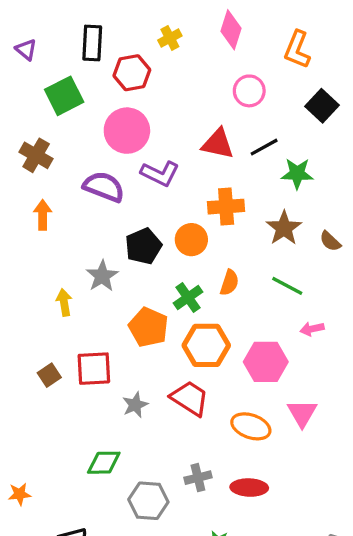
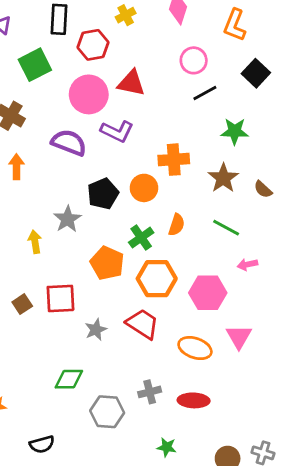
red triangle: (218, 144) -> (131, 83), moved
black line: (264, 147) -> (205, 93), moved

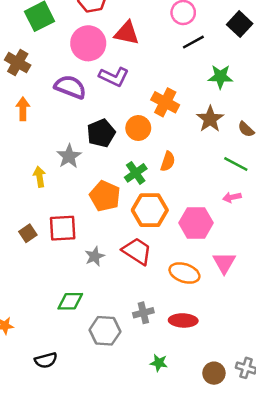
orange cross: (174, 160) -> (165, 102), turned 32
green line: (226, 228) -> (236, 164), moved

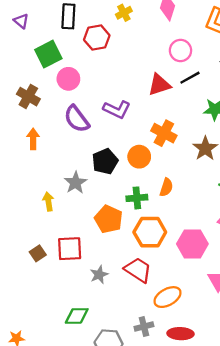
red triangle: (127, 33) -> (159, 85), moved, turned -30
pink circle: (88, 43) -> (68, 79), moved, size x0.7
purple semicircle: (70, 87) -> (77, 119), turned -148
green cross: (136, 173) -> (137, 198), turned 30
orange ellipse: (184, 273) -> (168, 297), moved, turned -48

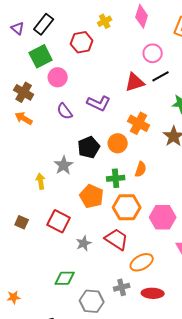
black rectangle: (68, 16) -> (44, 24), moved, turned 35
purple semicircle: (77, 119) -> (65, 111), size x0.7
orange arrow: (33, 139) -> (24, 118), moved, turned -60
red square: (70, 249) -> (59, 221), turned 30
brown square: (38, 253) -> (22, 222), moved, turned -32

